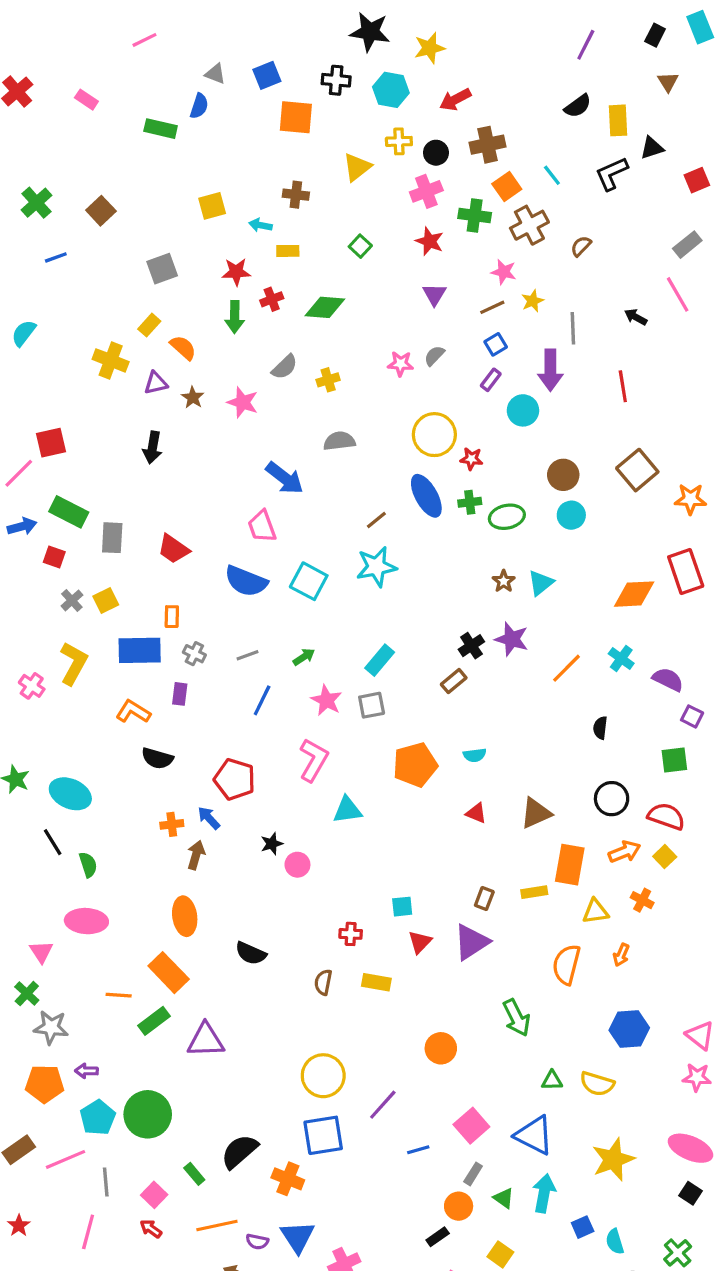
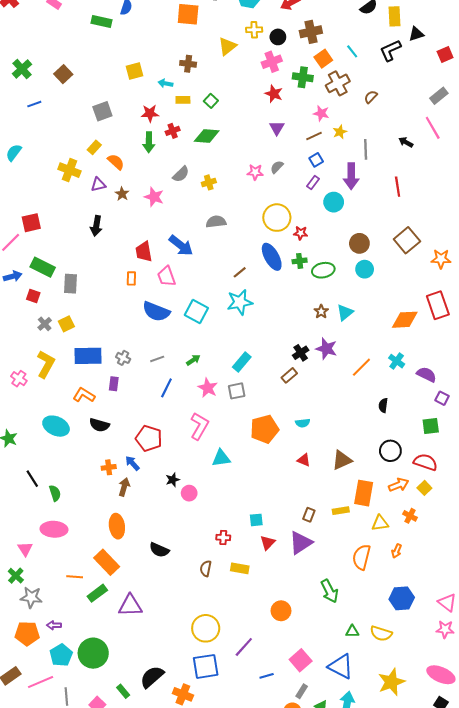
green square: (360, 246) -> (211, 101), moved
red trapezoid: (173, 549) -> (144, 252), moved, turned 45
orange rectangle: (172, 617) -> (131, 278), moved
cyan ellipse: (70, 794) -> (56, 426), moved

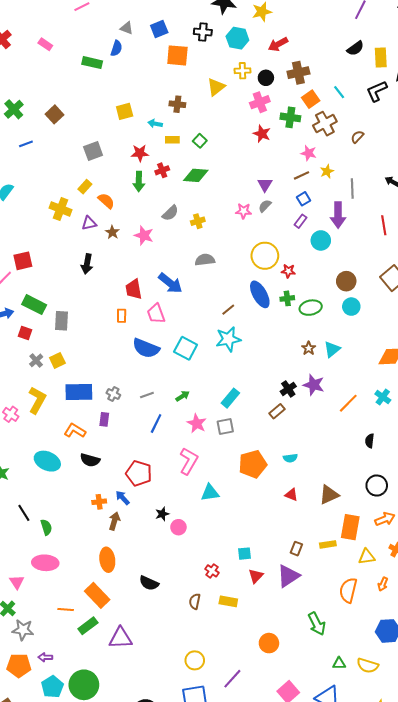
purple triangle: (277, 128) -> (265, 185), moved
red cross: (223, 537) -> (212, 571), turned 32
yellow circle: (206, 628) -> (195, 660), size x0.7

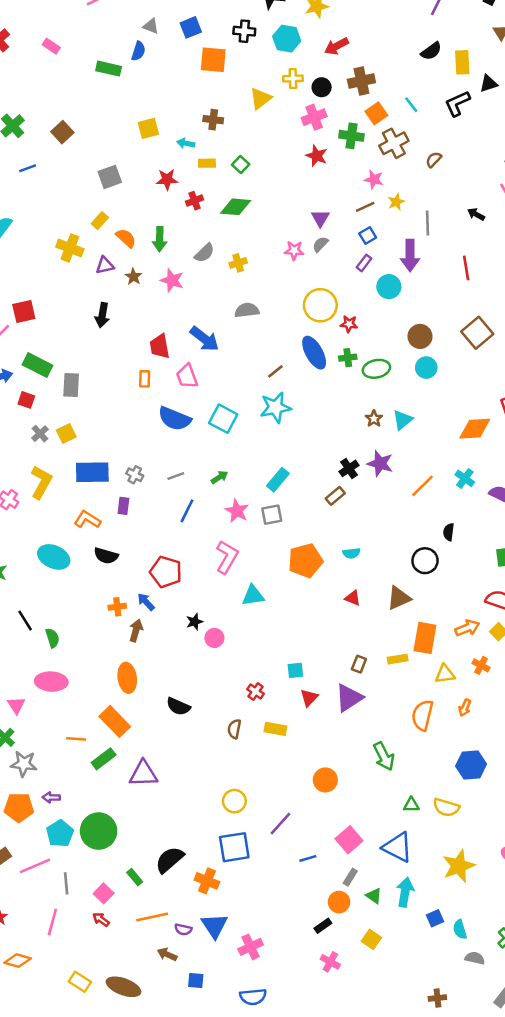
green arrow: (139, 182) -> (160, 239), moved
black circle: (377, 485) -> (425, 561), moved

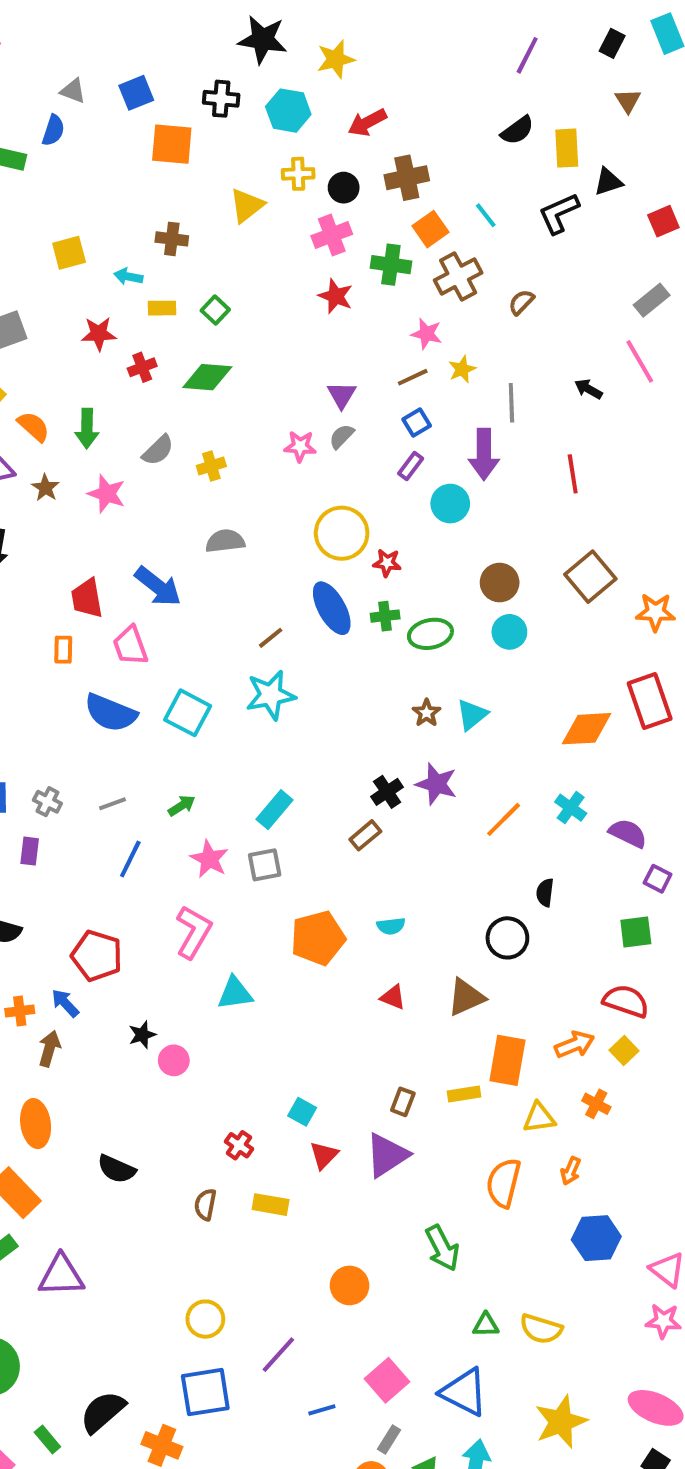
cyan square: (295, 670) -> (302, 1112), turned 35
blue hexagon: (471, 765) -> (596, 1238), moved

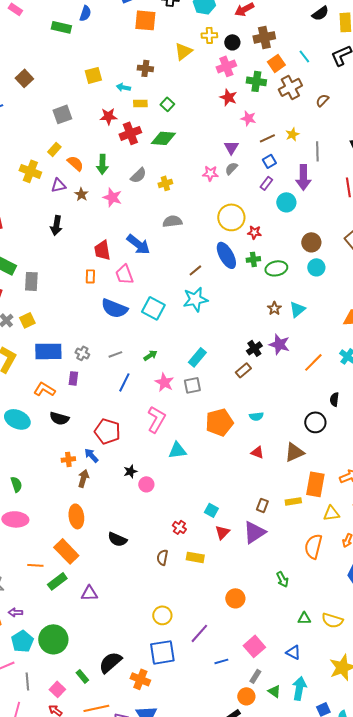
pink star: (427, 334) -> (248, 118), moved
red cross: (142, 367) -> (130, 133), size x1.5
green arrow: (442, 1248) -> (282, 579), size x0.7
purple triangle: (61, 1276) -> (89, 593), size x0.7
blue triangle: (464, 1392) -> (293, 652), size x0.6

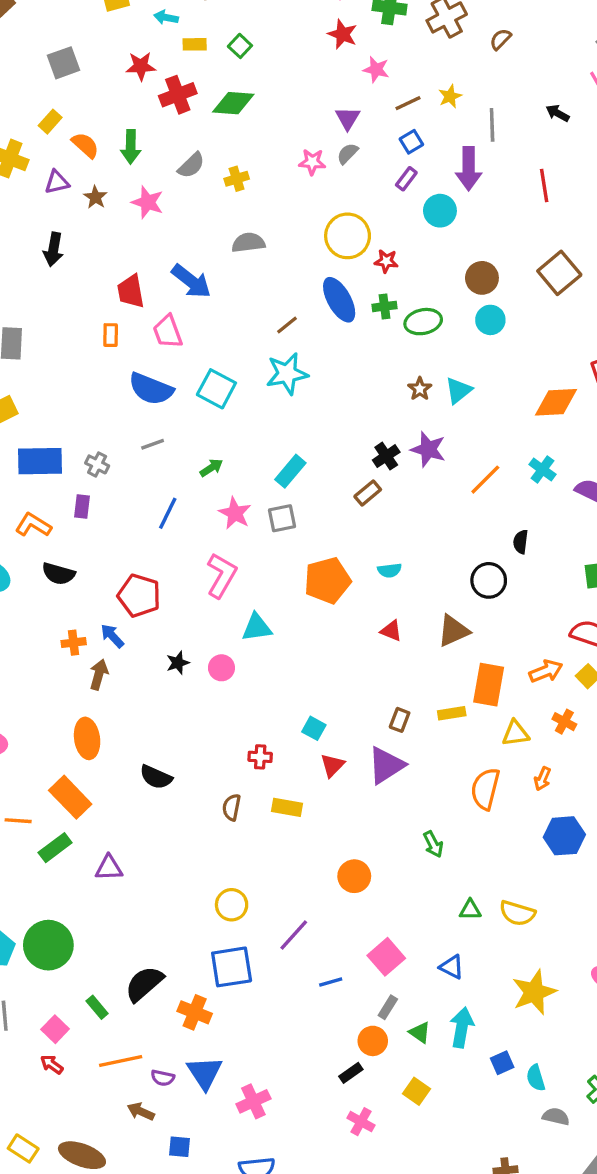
gray line: (115, 354) -> (153, 444), moved
pink circle: (146, 484) -> (221, 668), moved
red cross: (179, 527) -> (260, 757), turned -32

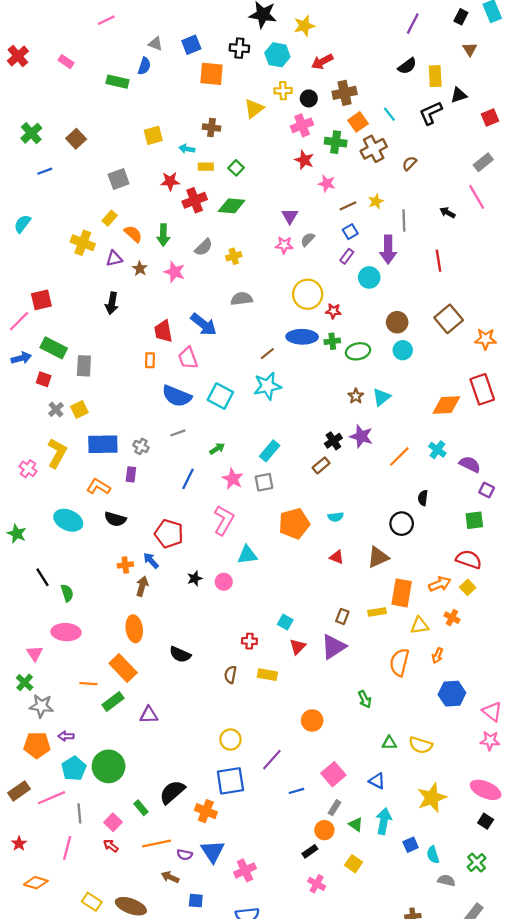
purple triangle: (348, 118) -> (290, 216), moved
blue ellipse: (339, 300) -> (302, 337), turned -60

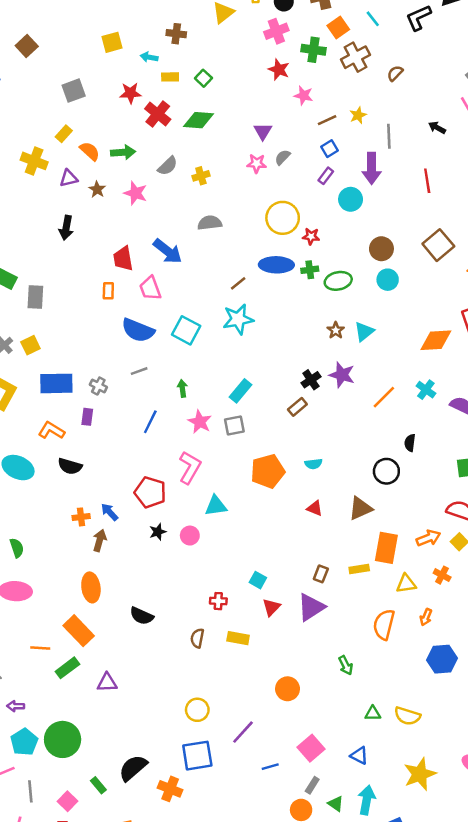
red cross: (195, 200) -> (158, 114), turned -30
green arrow: (163, 235) -> (123, 152), turned -95
green arrow: (217, 449) -> (182, 388), turned -64
red pentagon: (169, 534) -> (150, 492), moved

